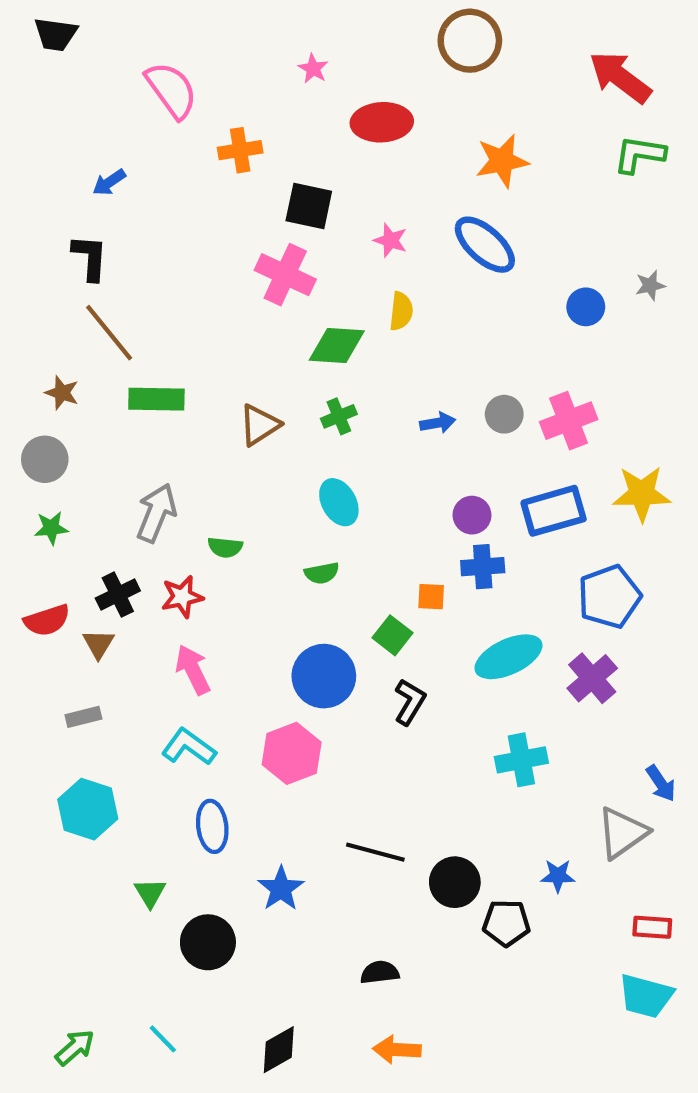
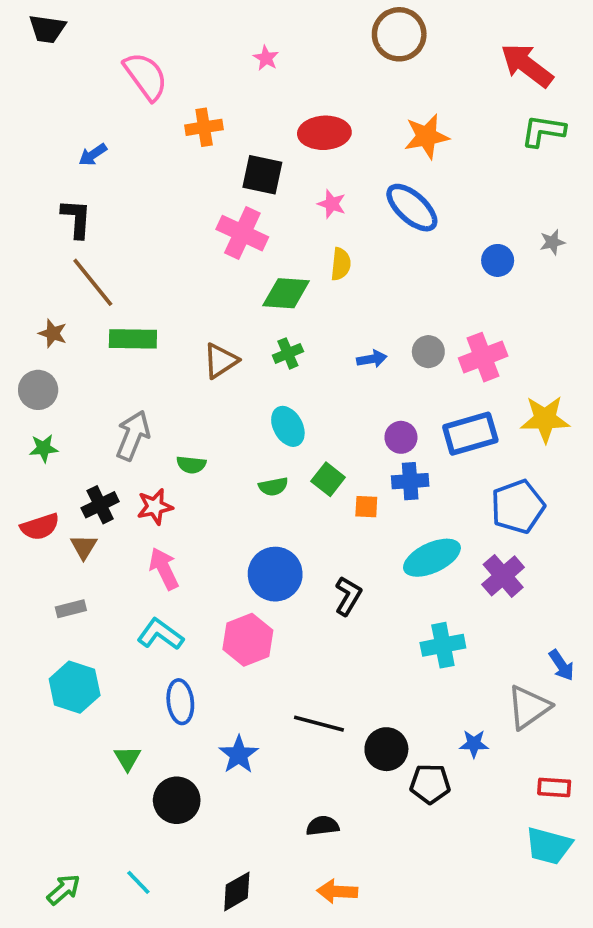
red ellipse: (382, 122) -> (324, 133), moved
green square: (393, 635) -> (328, 479), moved

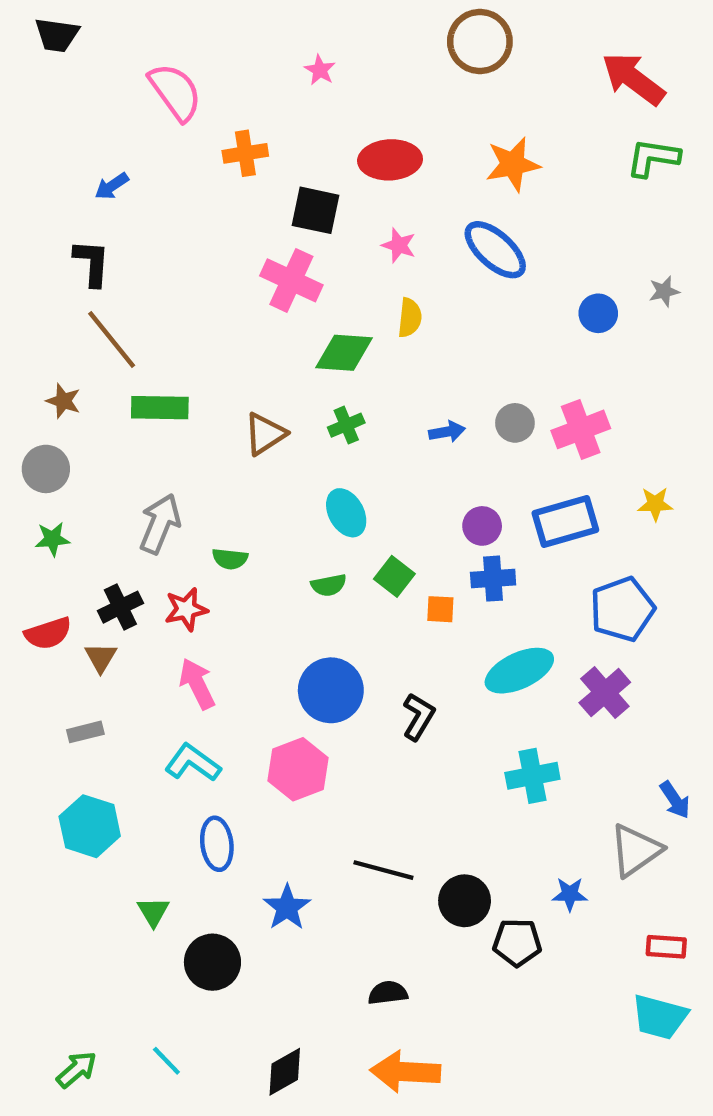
yellow star: (545, 419) -> (655, 504), size x0.6
orange arrow: (337, 891) -> (405, 1072), size x1.4

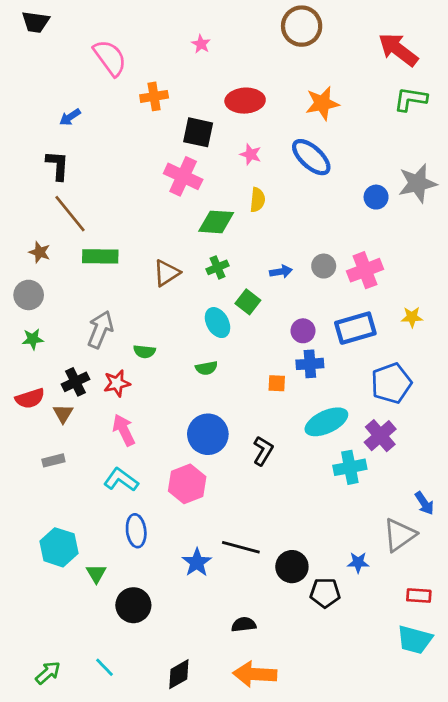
gray star: (664, 291) -> (417, 183), size x2.0
green square: (394, 576) -> (248, 302), moved
cyan cross: (532, 776) -> (350, 467), moved
cyan hexagon: (90, 826) -> (59, 547), moved
blue star: (287, 907) -> (197, 562), moved

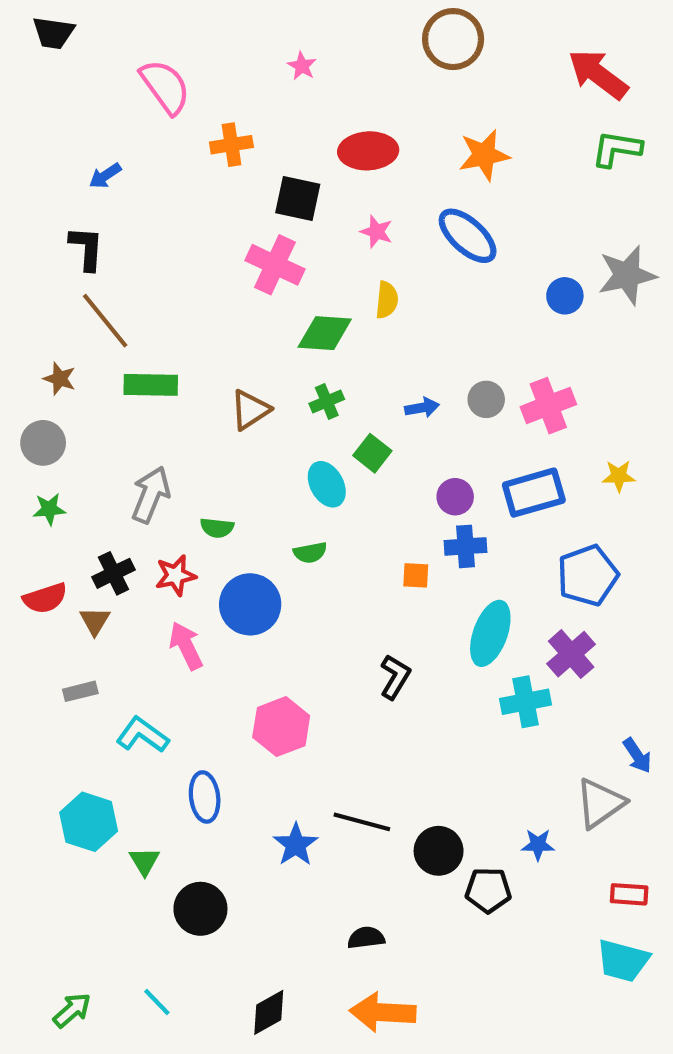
cyan ellipse: (326, 422) -> (490, 633), turned -45
blue circle: (208, 434) -> (250, 604), moved
cyan L-shape: (121, 480) -> (142, 735), moved

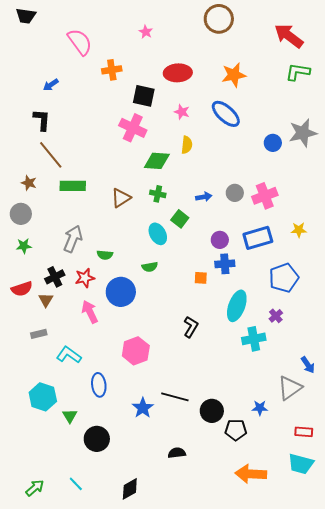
green cross: (327, 401) -> (158, 194), turned 35
purple cross: (571, 654) -> (276, 316), size x0.6
orange arrow: (383, 1012) -> (251, 474), moved

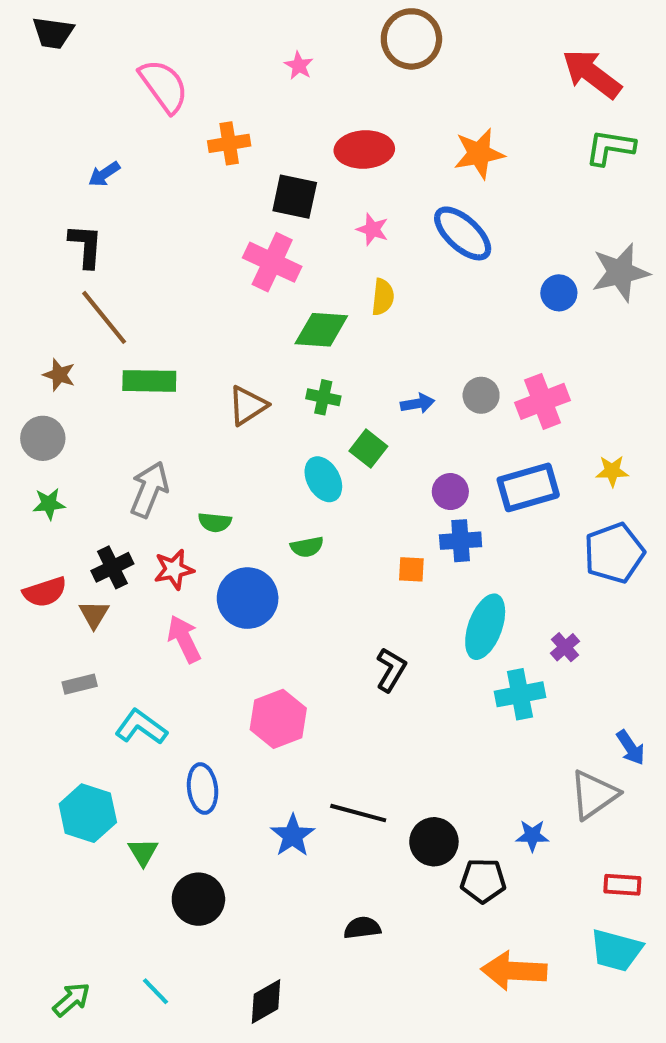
brown circle: (219, 19) -> (411, 39), moved
blue pentagon: (284, 278) -> (614, 553), moved

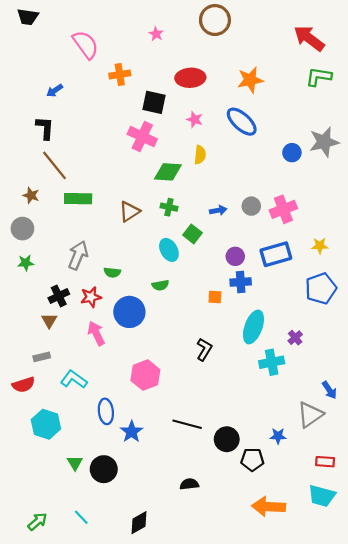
red semicircle: (45, 592) -> (24, 385), moved
blue star: (293, 836) -> (132, 432), moved
green triangle: (143, 852) -> (75, 463), moved

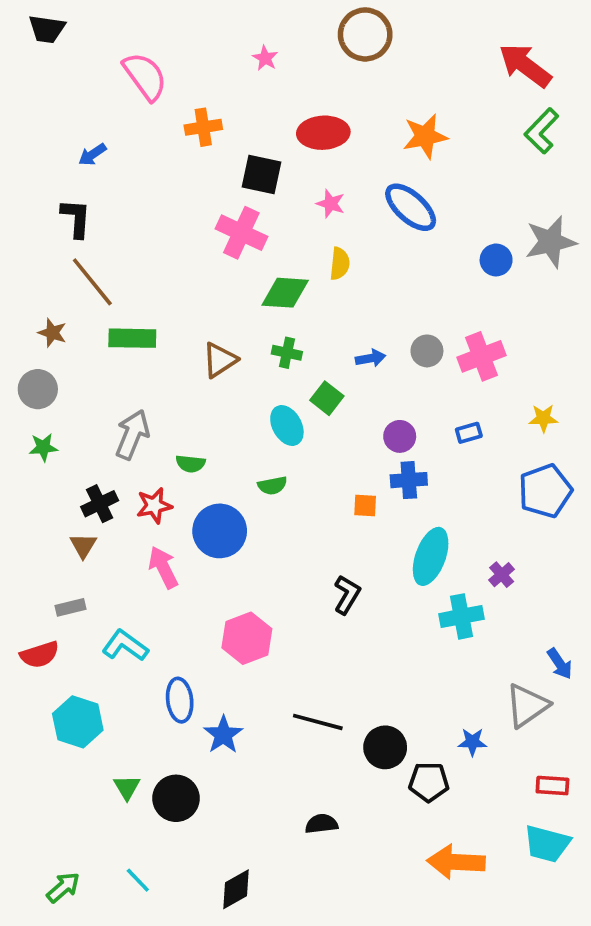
green L-shape: (319, 77) -> (542, 131), turned -55
blue rectangle: (276, 254) -> (469, 433), size x0.5

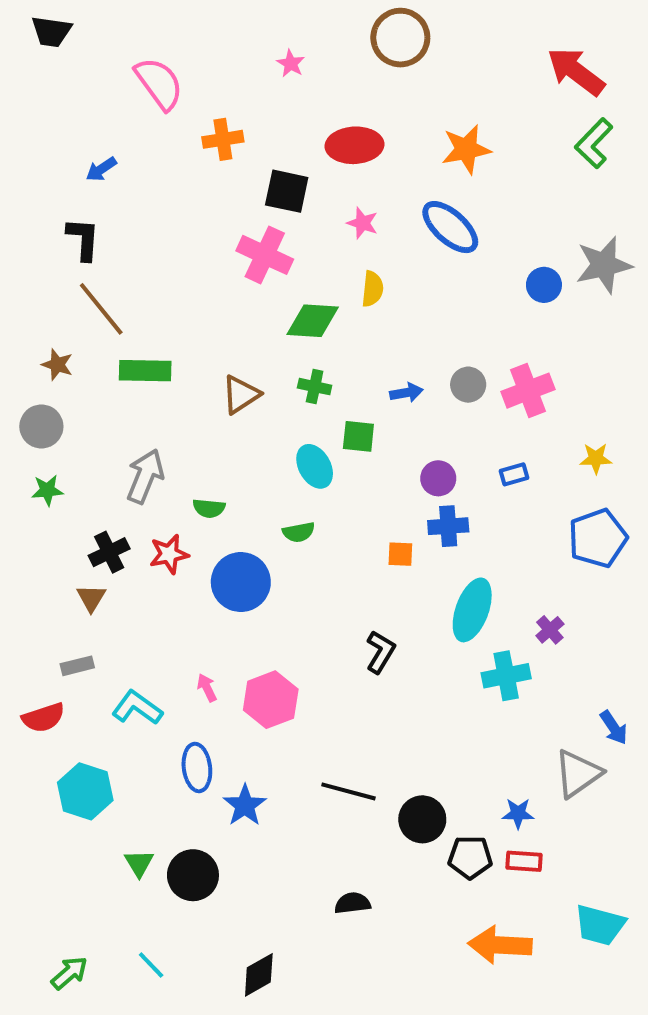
green square: (327, 398) -> (358, 436), turned -32
pink arrow: (163, 567) -> (207, 688), moved, size x0.6
red rectangle: (552, 786) -> (524, 861), moved

